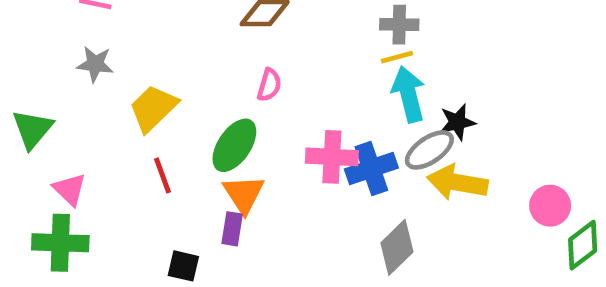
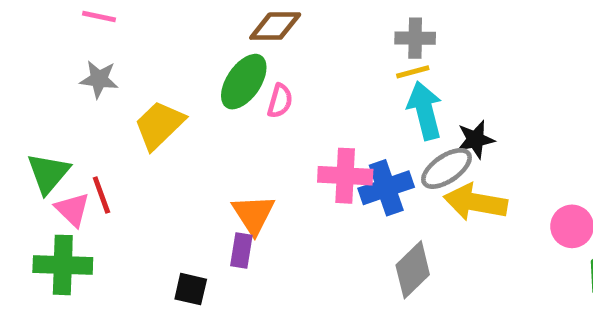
green triangle: (32, 129) -> (48, 173), moved
green ellipse: (234, 145) -> (244, 82), moved
red line: (162, 175) -> (101, 195), moved

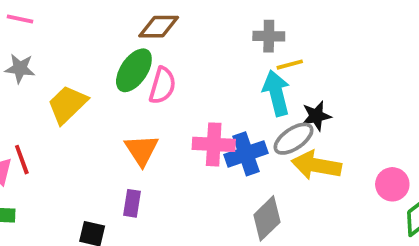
yellow line: (413, 72) -> (290, 65), moved
pink semicircle: (280, 101) -> (162, 85), size x1.4
orange triangle: (253, 214) -> (142, 150), moved

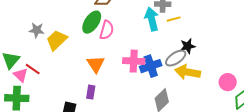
gray star: (20, 68) -> (37, 30), moved
cyan arrow: (276, 93) -> (152, 19), moved
red line: (22, 160) -> (33, 69), turned -35

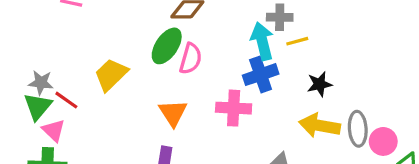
gray star: (37, 30) -> (41, 83), moved
gray ellipse: (176, 58) -> (358, 129), moved, turned -60
blue cross: (151, 66) -> (261, 75), moved
red line: (33, 69) -> (66, 100), moved

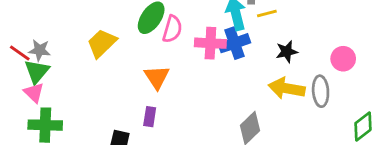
red line: (66, 100) -> (20, 53), moved
pink cross: (234, 108) -> (210, 43), moved
pink triangle: (54, 130) -> (34, 93), moved
pink circle: (383, 141) -> (343, 59), moved

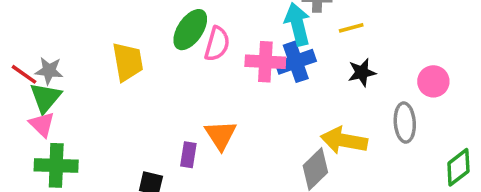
yellow line: (267, 14) -> (351, 28), moved
yellow trapezoid: (102, 43) -> (128, 62), turned 124
orange triangle: (157, 77) -> (221, 135), moved
yellow arrow: (287, 88) -> (344, 140), moved

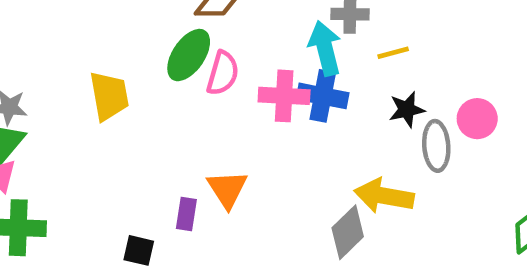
blue cross: (296, 62) -> (323, 96), turned 30
pink circle: (433, 81) -> (477, 119), moved
gray ellipse: (405, 123) -> (436, 146), moved

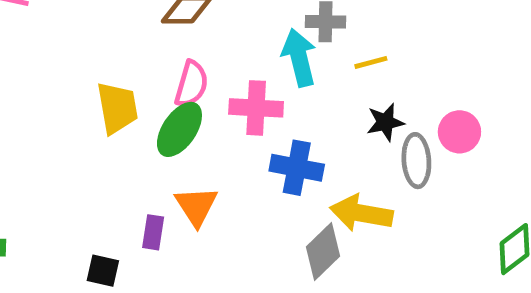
green ellipse: (189, 55) -> (179, 129), moved
yellow trapezoid: (109, 96) -> (117, 108), moved
blue cross: (323, 96) -> (297, 168), moved

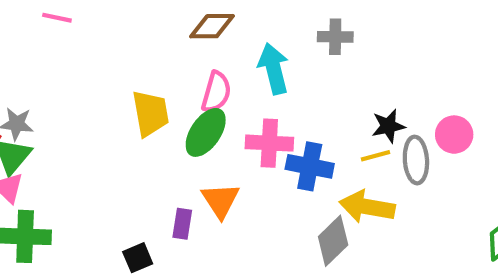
cyan arrow: (299, 58) -> (274, 69), moved
yellow line: (371, 62) -> (376, 156), moved
pink cross: (256, 108) -> (269, 143), moved
black square: (103, 271) -> (138, 258), turned -36

